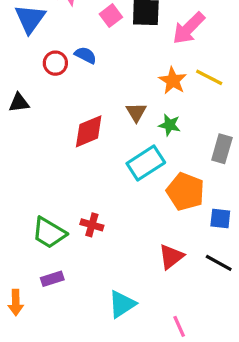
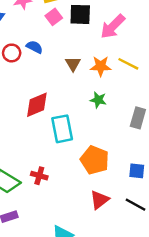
orange star: (173, 81) -> (101, 66), turned -30
brown triangle: (136, 112) -> (73, 64), moved
cyan rectangle: (146, 163) -> (62, 129), moved, turned -68
orange pentagon: (185, 192) -> (95, 160), moved

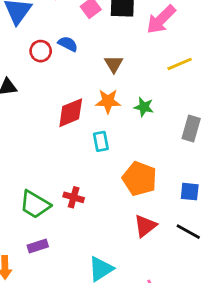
yellow line: (128, 64) -> (180, 64), turned -50
orange star: (101, 66) -> (108, 101), moved
cyan rectangle: (62, 129) -> (101, 141), size x0.6

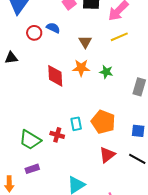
yellow line: (180, 64) -> (119, 37), moved
red diamond: (71, 113) -> (55, 76), turned -70
cyan rectangle: (101, 141) -> (76, 124), moved

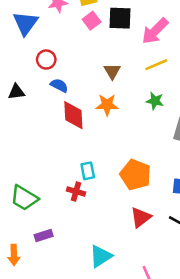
blue semicircle: (53, 28) -> (59, 85), moved
green star: (106, 72) -> (155, 101), moved
cyan rectangle: (76, 124) -> (88, 171), moved
green trapezoid: (30, 140) -> (24, 198), moved

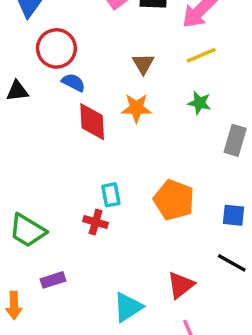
red circle: (46, 60) -> (56, 48), size x1.5
red triangle: (141, 217) -> (181, 285), moved

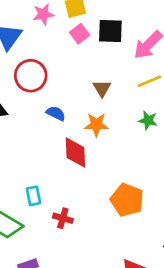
blue semicircle: (73, 82) -> (56, 113), moved
red diamond: (92, 122) -> (75, 153), moved
cyan rectangle: (111, 195) -> (33, 196), moved

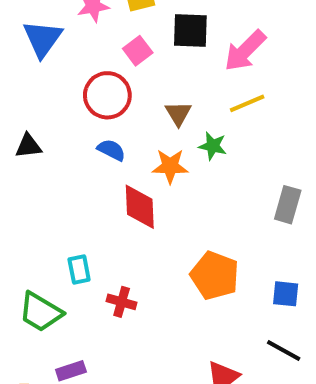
pink square: (80, 34) -> (138, 51), moved
red circle: (31, 76) -> (107, 95), moved
green star: (148, 120) -> (213, 146), moved

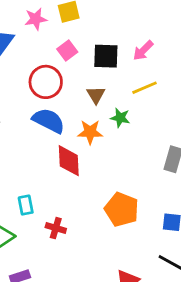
black square: (190, 30) -> (106, 56), moved
pink arrow: (245, 51) -> (143, 50), size x0.7
blue semicircle: (111, 150) -> (49, 121), size x1.6

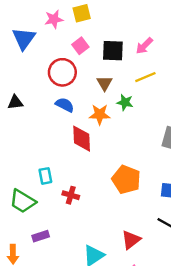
blue semicircle: (49, 121) -> (65, 105), size x0.7

